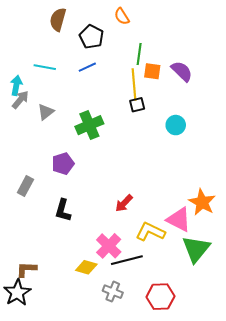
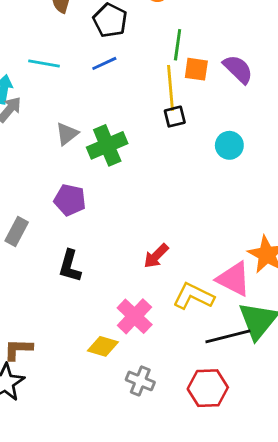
gray triangle: (46, 112) -> (67, 134), moved
purple pentagon: (63, 164) -> (70, 200), turned 30
black line: (127, 260) -> (228, 336), moved

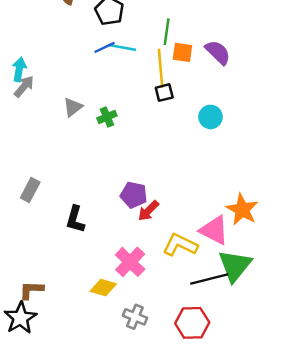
cyan line: (44, 63) -> (123, 47), moved
green cross: (107, 145) -> (107, 117), size x0.6
purple pentagon: (70, 200) -> (134, 195), moved

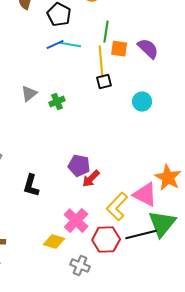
yellow L-shape: (180, 245) -> (117, 207), turned -72
red hexagon: (192, 323) -> (106, 240), moved

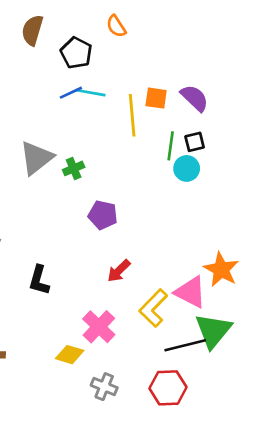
green line: (106, 32) -> (171, 146), moved
black square: (104, 82) -> (195, 142), moved
gray triangle: (29, 94) -> (36, 158), size x1.6
purple pentagon: (79, 166) -> (103, 215), moved
red hexagon: (106, 240) -> (168, 388), moved

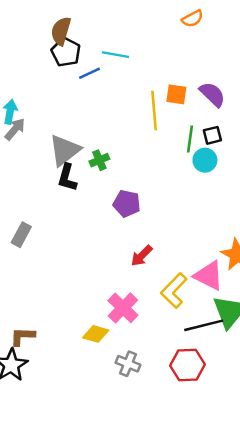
orange semicircle: (116, 26) -> (193, 19), moved, turned -85
black pentagon: (76, 53) -> (66, 52), moved
blue line: (71, 93) -> (89, 73), moved
cyan line: (91, 93) -> (116, 55), moved
black L-shape: (39, 280) -> (67, 178), moved

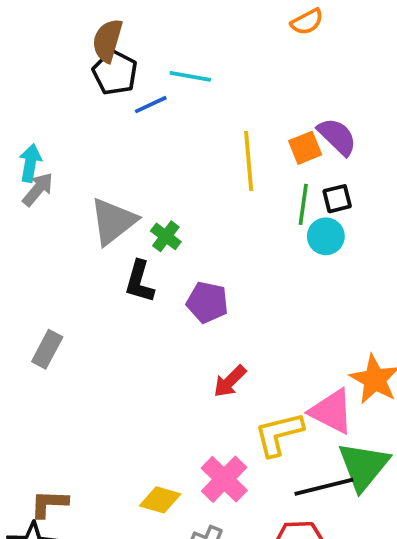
orange square: (176, 94) -> (305, 148), moved, turned -30
green cross: (99, 160) -> (166, 236), turned -30
black L-shape: (67, 178) -> (139, 282), moved
yellow L-shape: (174, 291) -> (279, 434), turned 32
pink cross: (123, 308) -> (224, 479), moved

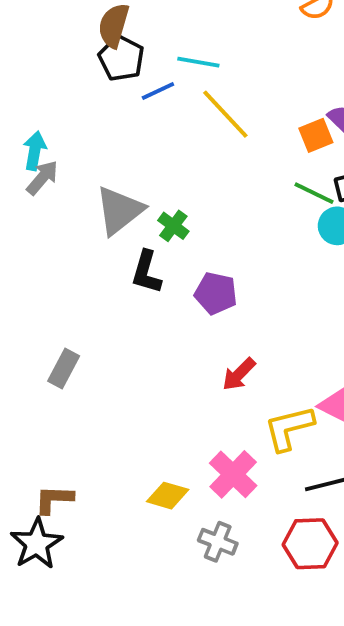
yellow line: (249, 161) -> (225, 114), moved, turned -38
green line: (303, 204) -> (314, 193), turned -72
gray rectangle: (47, 349) -> (64, 368), moved

